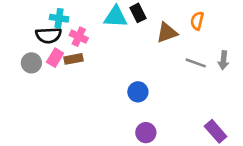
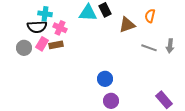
blue circle: (138, 92) -> (105, 79), moved

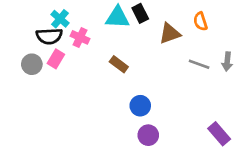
cyan cross: (45, 14) -> (60, 19), turned 32
orange semicircle: (150, 16) -> (200, 21), turned -32
brown rectangle: (56, 45) -> (119, 64), moved, turned 48

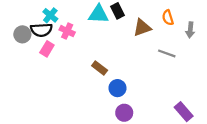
gray arrow: (227, 62) -> (190, 30), moved
gray circle: (32, 64) -> (22, 34), moved
brown rectangle: (119, 64) -> (100, 68), moved

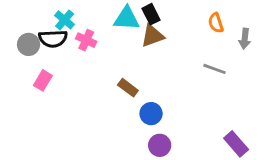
brown triangle: (142, 28) -> (152, 36), moved
pink rectangle: (47, 49) -> (43, 80), moved

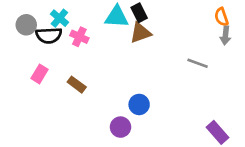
orange semicircle: (216, 23) -> (221, 17), moved
gray circle: (29, 44) -> (26, 25), moved
brown rectangle: (128, 88) -> (77, 85), moved
purple circle: (160, 145) -> (121, 127), moved

